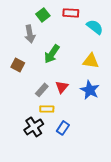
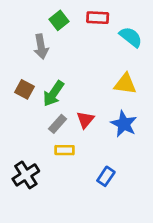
green arrow: (52, 54) -> (53, 94), moved
black cross: (34, 127) -> (26, 175), moved
blue rectangle: (63, 128) -> (106, 176), moved

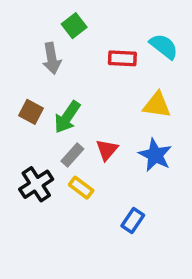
red rectangle: (98, 18) -> (122, 58), moved
yellow rectangle: (65, 150) -> (81, 188), turned 36
black cross: (26, 175) -> (36, 184), moved

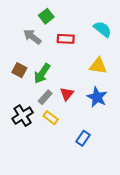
gray arrow: (52, 58) -> (32, 37), turned 138
red rectangle: (122, 58) -> (66, 39), moved

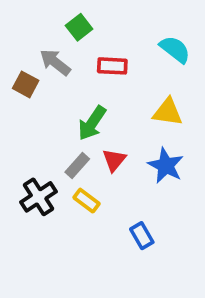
brown square: (19, 70) -> (26, 84), moved
green arrow: (42, 73) -> (92, 123), moved
blue rectangle: (83, 138) -> (142, 236), turned -64

